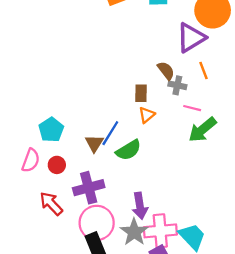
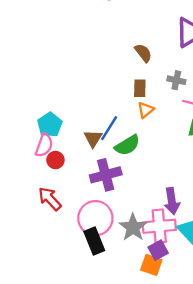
brown semicircle: (166, 71) -> (143, 53), moved
pink semicircle: (31, 160) -> (44, 145), moved
purple cross: (89, 188) -> (106, 175), moved
purple arrow: (140, 206) -> (172, 201), moved

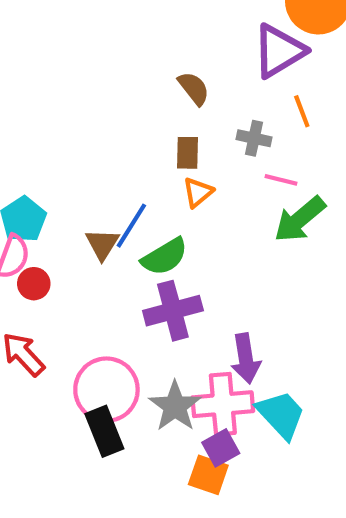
purple cross: (106, 175) -> (173, 311), moved

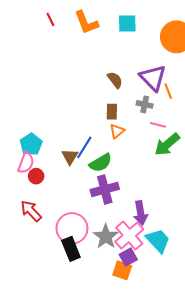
purple triangle: (279, 51) -> (153, 78), moved, turned -44
pink cross: (223, 404) -> (129, 236), turned -36

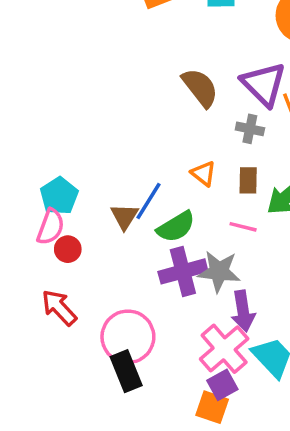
brown semicircle: (115, 80) -> (200, 88), size x1.4
brown rectangle: (112, 112) -> (248, 180), moved
pink line: (158, 125) -> (243, 227), moved
orange triangle: (117, 131) -> (204, 174), turned -42
gray star: (106, 237) -> (219, 271), moved, turned -30

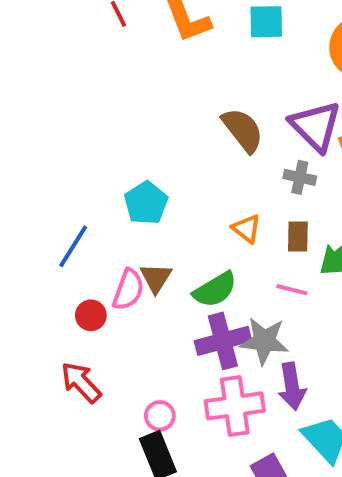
cyan pentagon: (59, 196) -> (146, 203), moved
blue line: (149, 201) -> (73, 246), moved
pink semicircle: (51, 227) -> (128, 290), moved
pink circle: (128, 337) -> (160, 416), size x0.5
pink cross: (224, 349) -> (235, 406), moved, turned 33

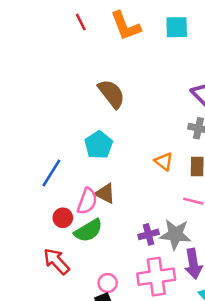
brown semicircle: (243, 130) -> (111, 94), moved
brown triangle: (156, 278) -> (105, 193), turned -35
green semicircle: (215, 290) -> (88, 231), moved
purple cross: (223, 341) -> (149, 234), size x0.6

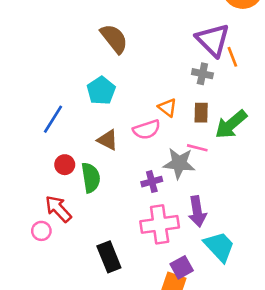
pink semicircle: (87, 201) -> (147, 130), moved, turned 52
green semicircle: (88, 231) -> (91, 178), turned -68
gray star: (175, 234) -> (179, 163), moved
pink circle: (108, 283) -> (41, 231), moved

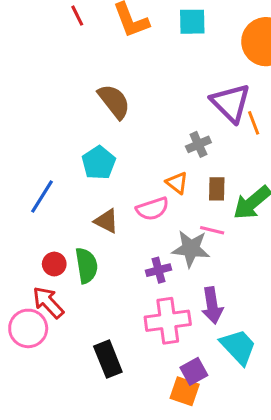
gray cross: (202, 74) -> (198, 144), moved, turned -36
red circle: (65, 165) -> (54, 264), moved
pink circle: (41, 231) -> (28, 328), size x1.6

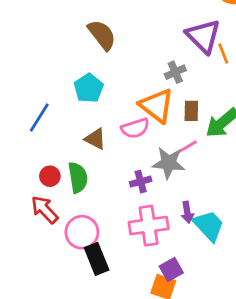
orange triangle: (177, 183) -> (157, 106), size x1.8
pink line: (212, 230) -> (187, 147), turned -45
purple arrow: (212, 305) -> (187, 212), size x0.7
pink circle: (28, 328) -> (82, 232), moved
cyan trapezoid: (238, 347) -> (209, 226), moved

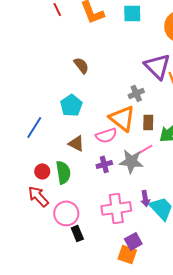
brown semicircle: (102, 35) -> (81, 65), size x0.7
purple cross: (141, 182) -> (104, 164), moved
black rectangle: (97, 259) -> (77, 233), size x0.7

